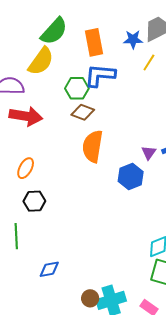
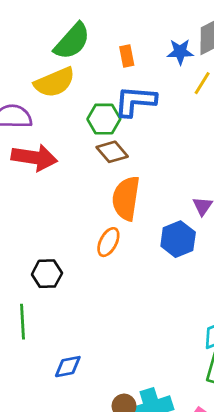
orange rectangle: (94, 42) -> (127, 56), size x0.6
yellow semicircle: (41, 61) -> (55, 82), turned 32
brown diamond: (83, 112) -> (112, 152), turned 30
orange ellipse: (26, 168) -> (108, 242), moved

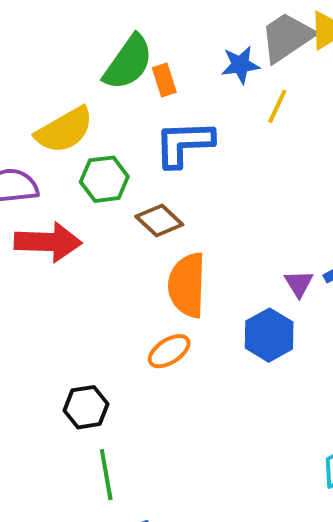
green semicircle: (72, 41) -> (128, 62), moved
green hexagon: (104, 119) -> (104, 179), moved
orange ellipse: (108, 242) -> (169, 351), turned 36
green line: (23, 322) -> (106, 475), moved

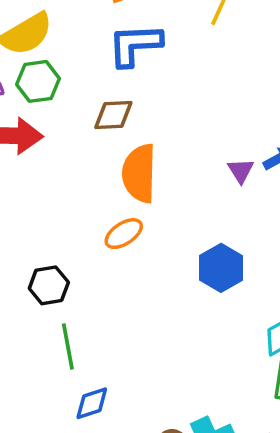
green hexagon: (104, 179) -> (38, 81), moved
brown diamond: (159, 220) -> (113, 115), turned -45
blue hexagon: (269, 335) -> (221, 268), moved

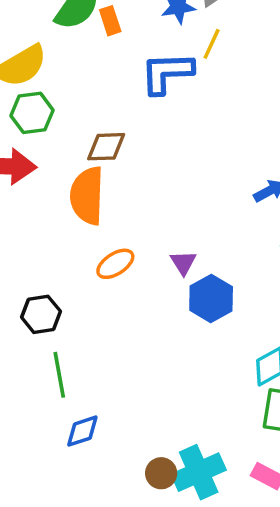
blue L-shape: (135, 45) -> (167, 73), moved
purple triangle: (241, 171) -> (183, 263), moved
orange semicircle: (139, 173) -> (87, 196), moved

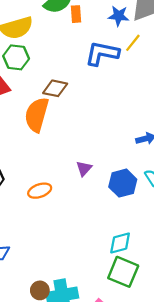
orange ellipse: (115, 264) -> (40, 191), moved
blue hexagon: (211, 299) -> (123, 183), moved

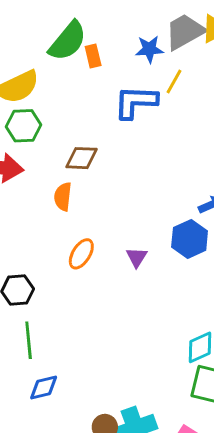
orange semicircle: (37, 115) -> (63, 197), size x0.6
blue hexagon: (123, 183) -> (190, 239), moved
orange ellipse: (40, 191) -> (81, 254), moved, turned -30

